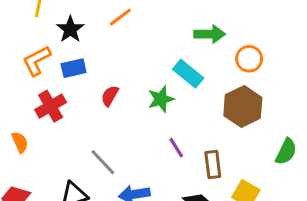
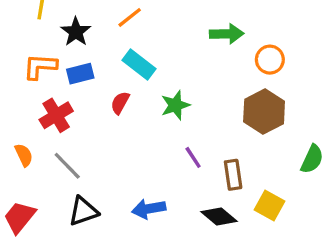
orange L-shape: (37, 61) -> (40, 66), turned 32
cyan rectangle: (188, 74) -> (139, 64), moved
gray line: (103, 162) -> (67, 166), moved

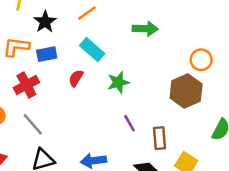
green arrow: (227, 34) -> (145, 29), moved
orange circle: (270, 60) -> (201, 60), moved

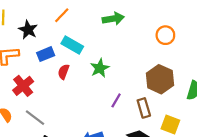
blue rectangle: (47, 54) -> (46, 54), moved
brown hexagon: (186, 91) -> (160, 79), moved
purple line: (130, 123) -> (116, 100), turned 72

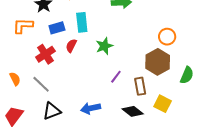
orange circle: (165, 35) -> (167, 37), moved
cyan rectangle: (72, 45) -> (82, 22), turned 48
red cross: (23, 86) -> (45, 54), moved

